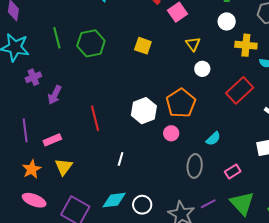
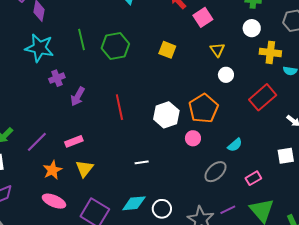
red line: (95, 118) -> (119, 107), moved
purple line: (25, 130) -> (37, 142), moved, turned 50
white line: (121, 159) -> (142, 162), turned 64
gray ellipse: (195, 166) -> (215, 172), turned 40

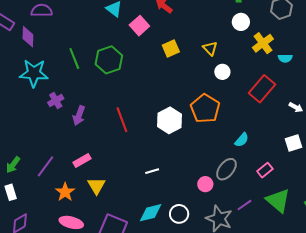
pink square: (203, 17) -> (139, 26), moved
yellow square: (167, 50) -> (171, 49), moved, turned -36
yellow cross: (270, 52) -> (263, 43), turned -35
pink circle: (193, 138) -> (205, 184), moved

